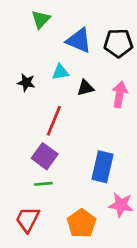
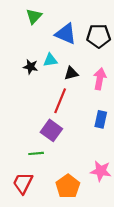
black star: (26, 83) -> (31, 67), moved
red line: (54, 121) -> (60, 101), moved
purple square: (45, 156) -> (51, 130), moved
blue rectangle: (103, 167) -> (101, 119), moved, size x0.7

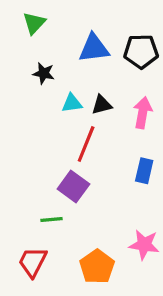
green triangle: (34, 16) -> (34, 23), moved
blue triangle: (66, 34) -> (94, 48), turned -30
cyan triangle: (50, 60) -> (72, 103), moved
black star: (31, 67) -> (44, 73), moved

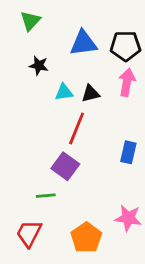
pink arrow: (143, 113) -> (127, 82), moved

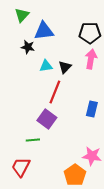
blue triangle: (84, 43) -> (44, 31), moved
black triangle: (91, 94) -> (65, 67), turned -32
orange pentagon: (86, 238) -> (75, 175), moved

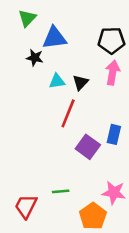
purple square: (47, 119) -> (88, 147), moved
green line: (33, 140) -> (61, 191), moved

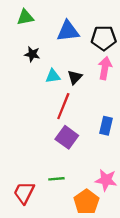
green triangle: (27, 18) -> (25, 17), turned 36
blue triangle: (54, 38) -> (68, 31), moved
purple square: (88, 147) -> (67, 137), moved

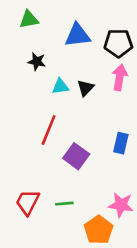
red line: (63, 106) -> (49, 130), moved
red trapezoid: (24, 193) -> (28, 202), moved

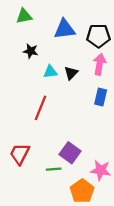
blue rectangle: (121, 143) -> (101, 97), moved
purple square: (76, 156) -> (70, 153), moved
red trapezoid: (28, 202) -> (20, 154), moved

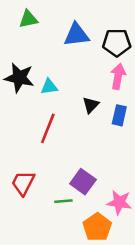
black star: (31, 51) -> (19, 78), moved, size x1.6
cyan triangle: (50, 72) -> (49, 87), moved
black triangle: (71, 73) -> (91, 105), moved

